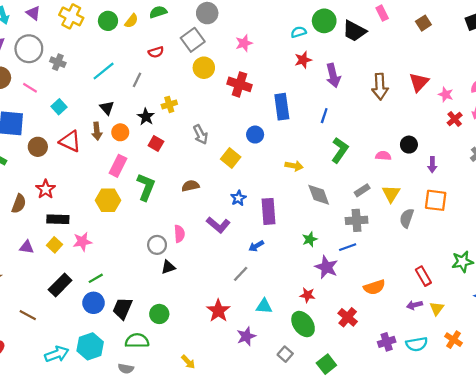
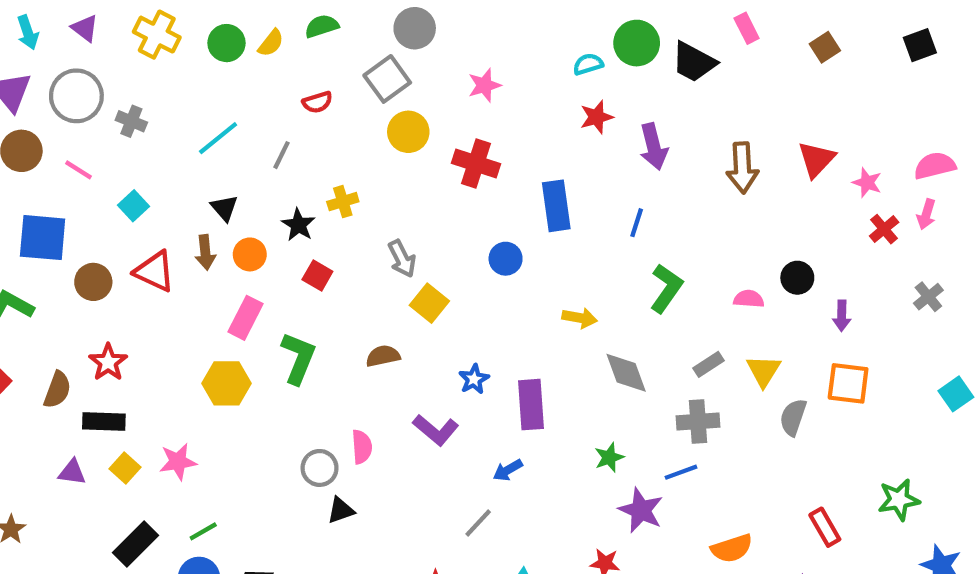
yellow square: (231, 158) -> (429, 303), moved
black rectangle: (58, 219) -> (104, 421), moved

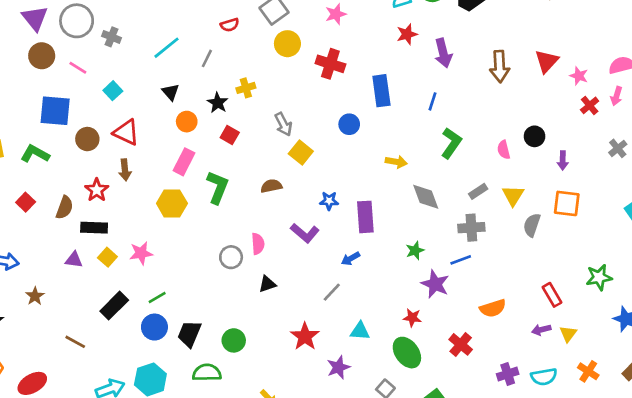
brown arrow: (205, 252) -> (125, 170), moved
pink semicircle: (749, 299) -> (504, 150), turned -108
blue star: (474, 379) -> (329, 201), turned 30
black triangle: (341, 510) -> (267, 284), moved

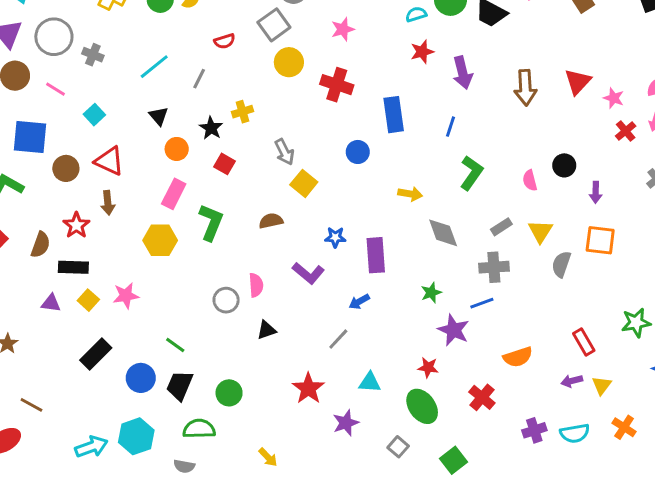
green line: (157, 297) -> (175, 345), moved, turned 66
brown line: (75, 342) -> (31, 405), moved

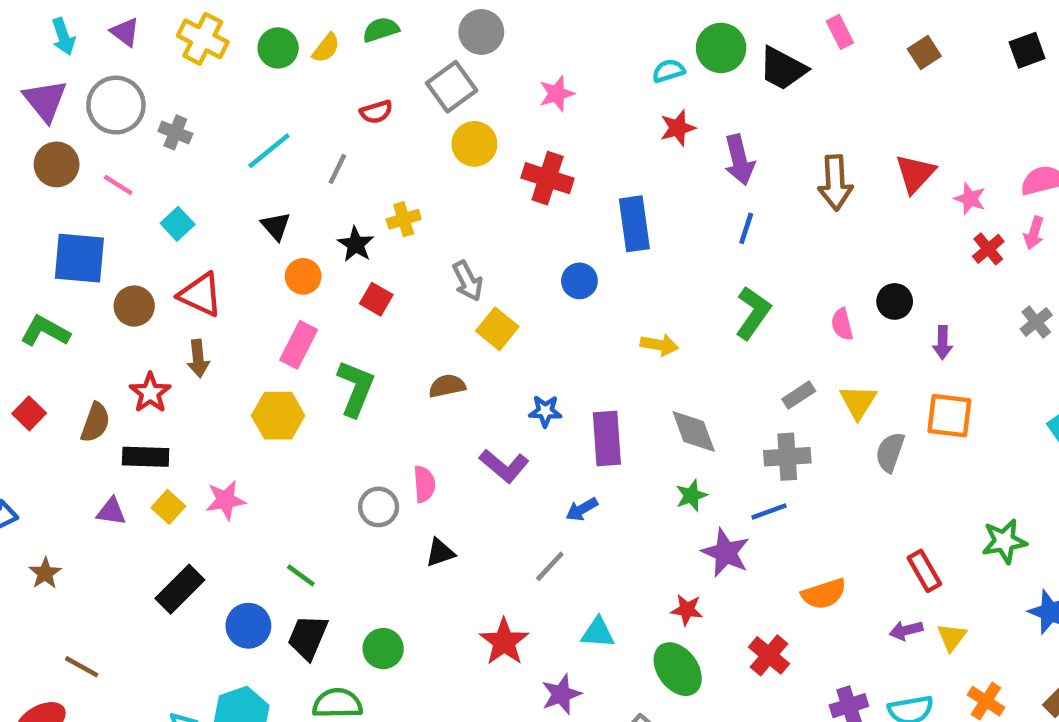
blue line: (451, 127) -> (746, 228), moved
gray diamond: (443, 233) -> (694, 432), moved

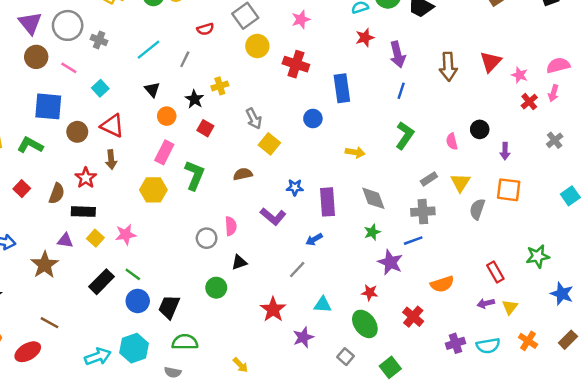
brown star: (45, 573) -> (45, 265), moved, size x1.6
green line: (301, 575) -> (133, 274), moved
green circle: (383, 649) -> (216, 288), moved

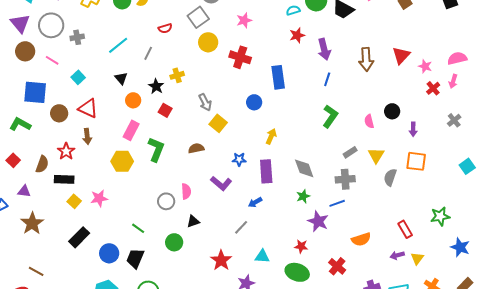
gray cross: (99, 40) -> (77, 37), turned -32
yellow arrow: (355, 152) -> (271, 136), moved, turned -77
purple triangle: (65, 241) -> (24, 191), moved
green line: (133, 274) -> (138, 228), moved
green ellipse: (365, 324) -> (297, 272), turned -35

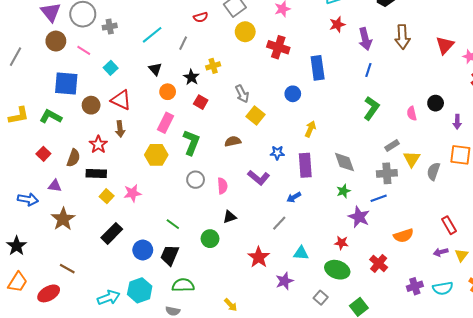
brown arrow: (366, 59) -> (402, 37), moved
yellow triangle: (376, 155) -> (412, 159), moved
gray circle: (166, 201) -> (196, 180), moved

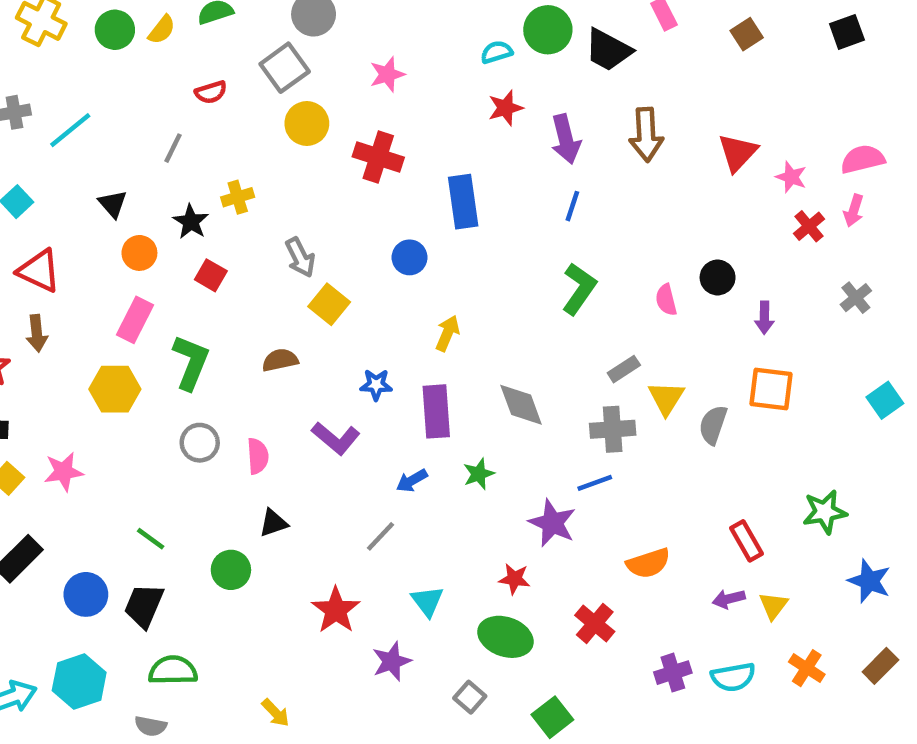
cyan line: (152, 35) -> (70, 130), moved
green star: (343, 191) -> (479, 474), moved
cyan triangle: (301, 253) -> (427, 601), turned 49

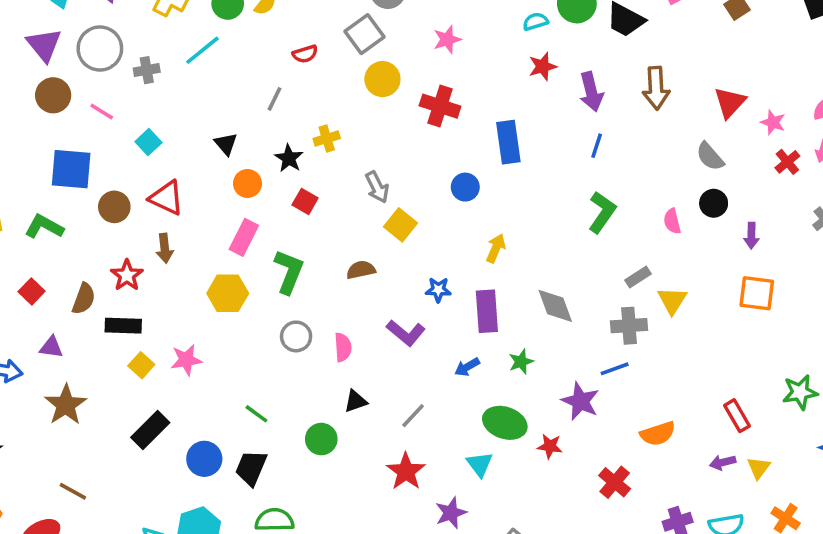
cyan line: (70, 130) -> (202, 50), moved
gray semicircle: (713, 425) -> (710, 156), moved, turned -60
gray line: (380, 536) -> (413, 416), moved
green ellipse: (505, 637) -> (505, 423), moved

